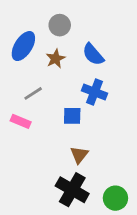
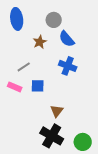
gray circle: (60, 25) -> (54, 20), moved
blue ellipse: (23, 46) -> (17, 19), moved, turned -40
blue square: (72, 116) -> (38, 86), moved

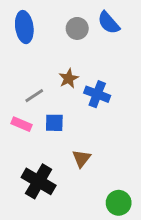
blue semicircle: (67, 39) -> (109, 23), moved
brown star: (40, 42) -> (69, 78), moved
black cross: (52, 136) -> (39, 181), moved

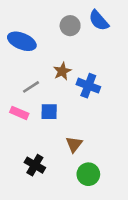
blue ellipse: (24, 27) -> (22, 41), moved, turned -60
black cross: (39, 181) -> (35, 165), size x0.7
green circle: (119, 203) -> (88, 174), moved

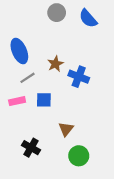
gray circle: (70, 26) -> (57, 13), moved
blue ellipse: (22, 41) -> (19, 51), moved, turned 45
pink rectangle: (19, 113) -> (17, 101), turned -35

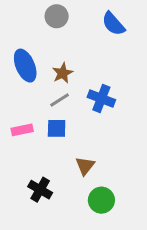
gray circle: (57, 13) -> (57, 16), moved
brown star: (55, 64) -> (63, 73), moved
gray line: (28, 78) -> (60, 100), moved

